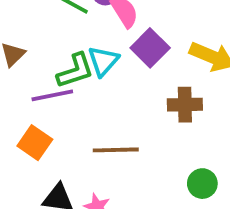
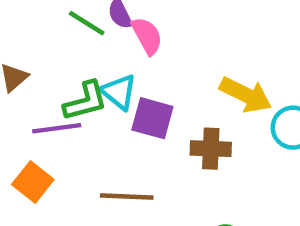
purple square: (150, 48) -> (152, 118), moved, turned -33
cyan triangle: (103, 61) -> (119, 92), turned -36

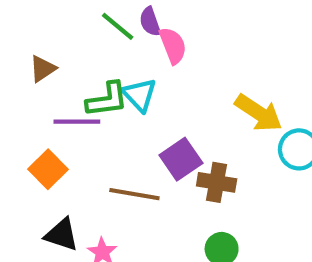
purple square: (152, 118) -> (181, 159), moved, turned 33
brown cross: (211, 149) -> (217, 182), moved

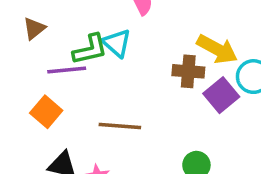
purple square: (181, 159) -> (221, 95), moved
brown cross: (217, 182) -> (188, 71), moved

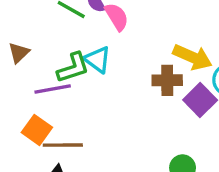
brown line: (120, 126) -> (63, 145), moved

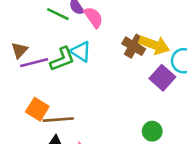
brown cross: (167, 80) -> (134, 46), moved, turned 35
purple line: (53, 89) -> (34, 63), moved

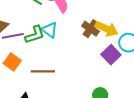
orange square: (37, 109) -> (12, 62), moved
brown line: (58, 120) -> (43, 71), moved

